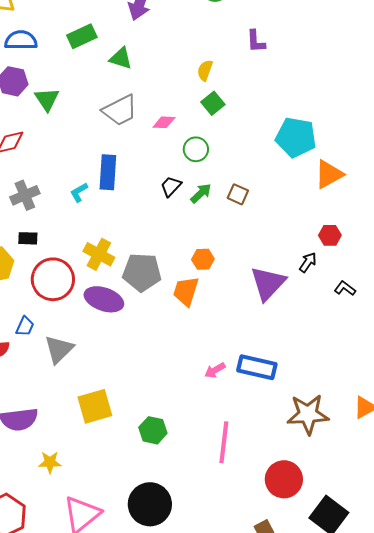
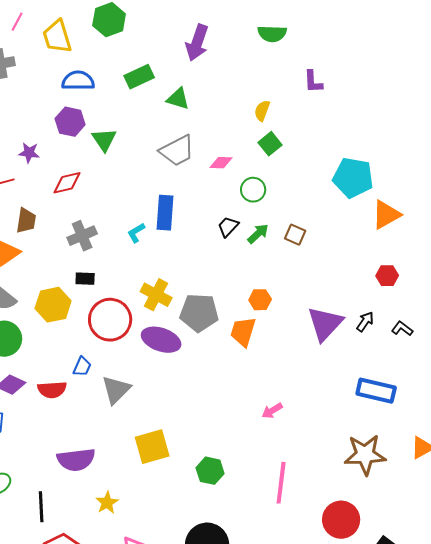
black arrow: (308, 262) -> (365, 322), moved
blue rectangle: (257, 367) -> (376, 391), moved
yellow star: (50, 462) -> (107, 503), turned -30

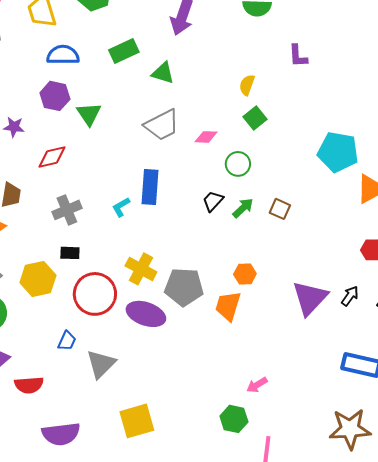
red semicircle: (52, 390) -> (29, 385), moved
green hexagon: (210, 471) -> (234, 419), moved

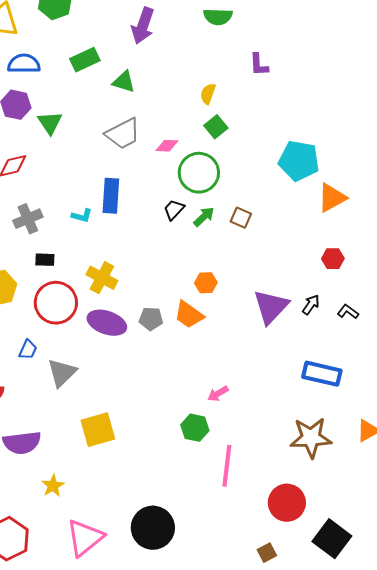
green circle: (238, 164) -> (199, 173), size x1.6
cyan L-shape: (121, 207) -> (82, 216), turned -135
black rectangle: (70, 253) -> (45, 260), moved
gray pentagon: (184, 287) -> (151, 319), moved, size x0.6
orange trapezoid: (228, 306) -> (189, 315), turned -72

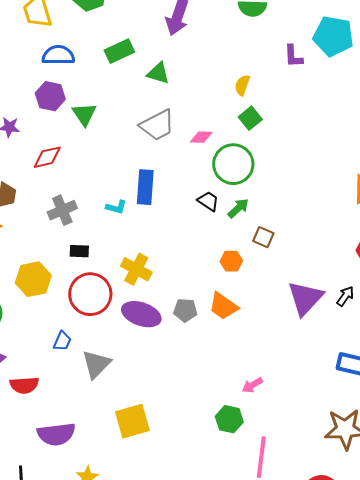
cyan pentagon: (299, 161) -> (333, 36), moved
black trapezoid: (174, 210) -> (208, 201), turned 80
brown square: (241, 218) -> (263, 237), moved
orange hexagon: (206, 283) -> (231, 261), moved

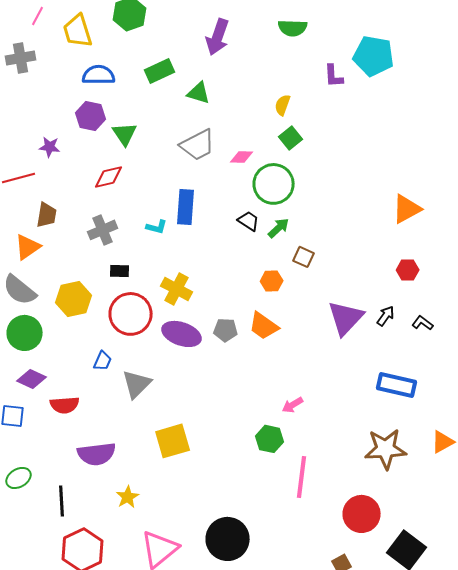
red diamond: (47, 157) -> (109, 177), moved

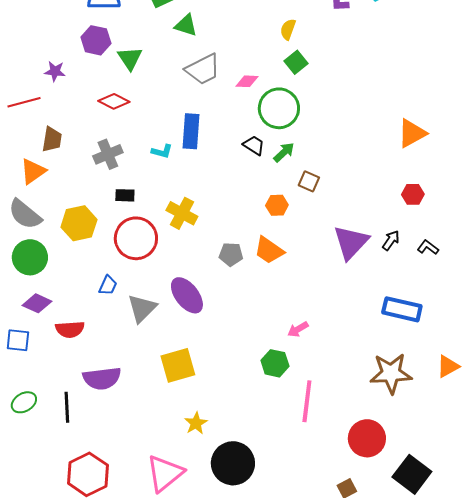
green triangle: (199, 93) -> (186, 25), moved
red diamond: (109, 177) -> (114, 101), turned 40
purple ellipse: (182, 334) -> (187, 295), moved, turned 33
yellow star: (128, 497) -> (196, 423), moved
black line: (62, 501) -> (67, 407), moved

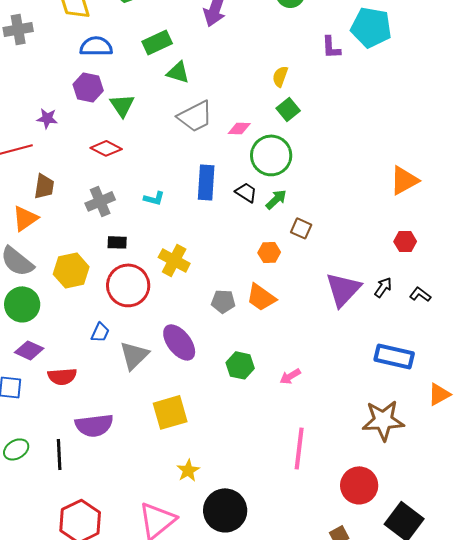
blue rectangle: (191, 131) -> (206, 182), moved
green hexagon: (275, 363) -> (240, 365), moved
orange triangle: (448, 366) -> (439, 394), moved

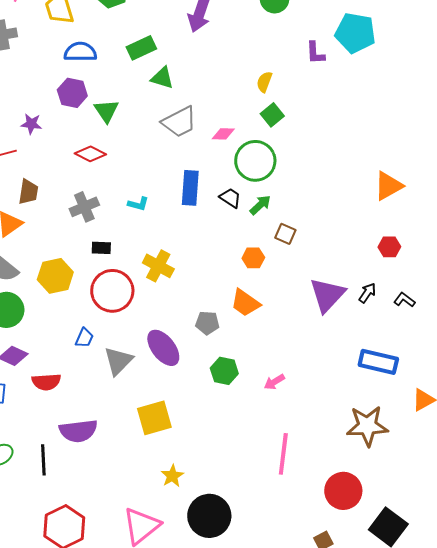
gray pentagon: (223, 301) -> (207, 323), moved

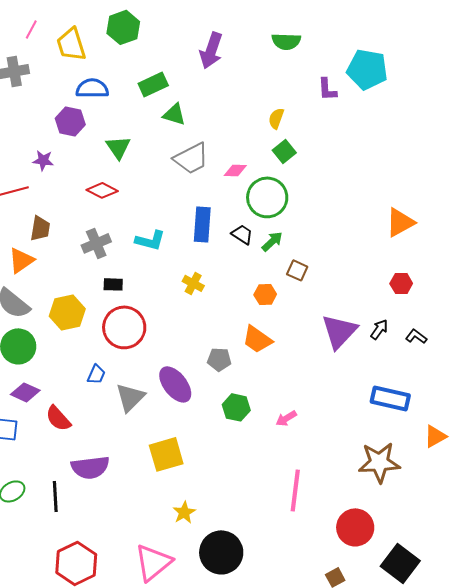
purple hexagon: (72, 93) -> (70, 121), moved
cyan L-shape: (138, 204) -> (150, 240), size x1.4
yellow cross: (158, 266) -> (193, 283), moved, size x0.7
red semicircle: (46, 382) -> (58, 418), turned 52

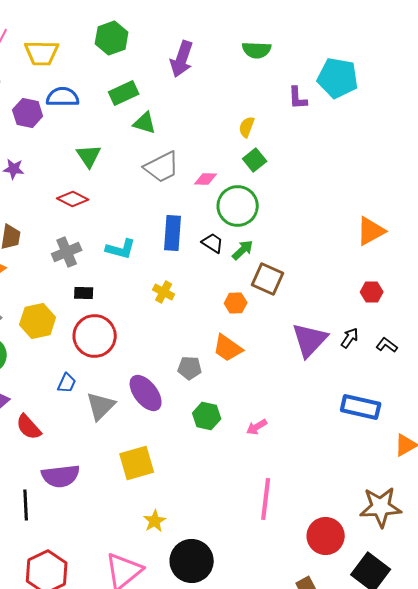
green hexagon: (123, 27) -> (112, 38), moved
yellow trapezoid: (71, 44) -> (42, 53), turned -72
purple hexagon: (70, 121) -> (28, 113), moved
brown square: (297, 270) -> (268, 279), size x1.5
brown star: (379, 462) -> (381, 507), moved

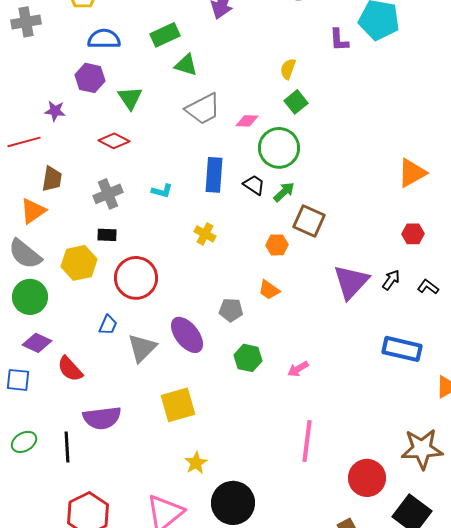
purple hexagon: (28, 113) -> (90, 78), moved
cyan L-shape: (121, 249) -> (162, 191), size x0.7
black rectangle: (84, 293) -> (107, 235), moved
orange trapezoid: (228, 348) -> (269, 290), size x0.7

